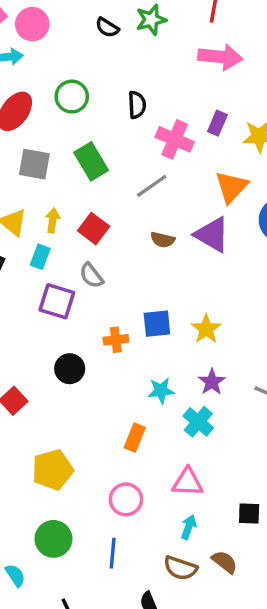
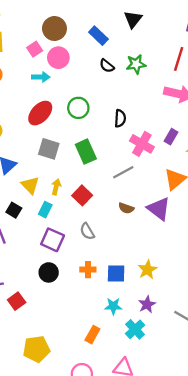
gray semicircle: (91, 276) -> (87, 231), moved
blue square: (157, 324) -> (116, 274), moved
black circle: (70, 369) -> (49, 272), moved

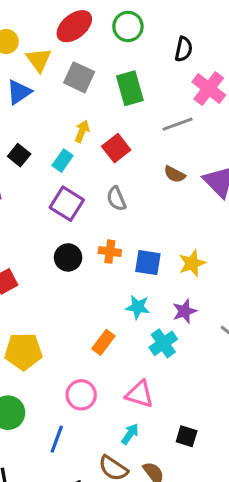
yellow triangle: (30, 185) -> (39, 60), moved
black circle: (49, 272) -> (68, 257), moved

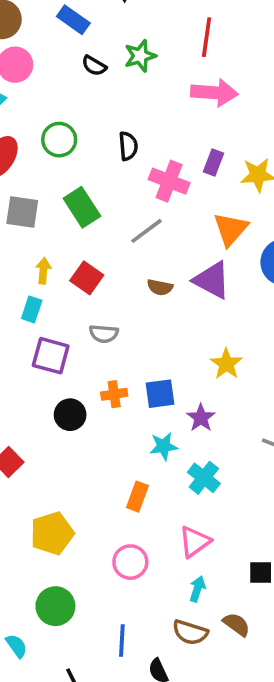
gray semicircle: (116, 199) -> (104, 334), turned -45
yellow star: (192, 263) -> (226, 364), moved
purple star: (185, 311) -> (201, 418), moved
pink triangle: (140, 394) -> (195, 542), turned -36
blue line: (57, 439) -> (122, 641), moved

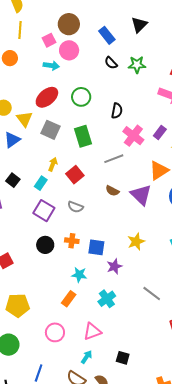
cyan star: (164, 446) -> (79, 275), moved

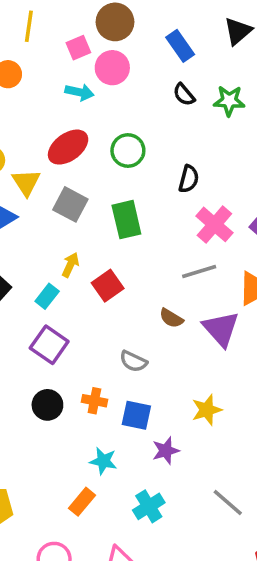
gray line: (114, 159) -> (199, 272), moved
gray semicircle: (75, 207) -> (133, 361), moved

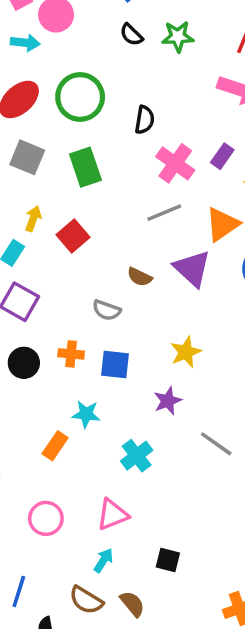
green circle: (128, 150) -> (80, 97), size x1.4
brown semicircle: (171, 318) -> (140, 277), moved
purple star: (166, 451) -> (168, 401), moved
orange rectangle: (82, 502) -> (55, 446), moved

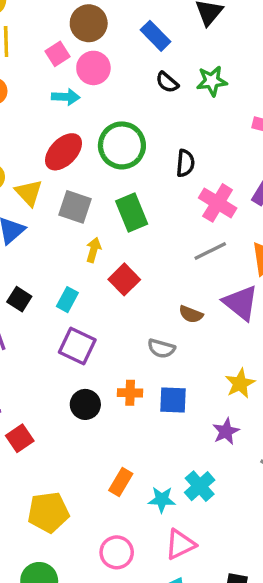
yellow arrow: (33, 219) -> (94, 250), moved
cyan star: (86, 414) -> (162, 500), moved

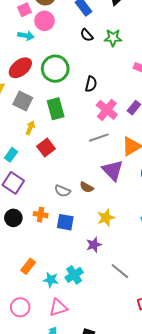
brown semicircle: (191, 314) -> (87, 187), moved

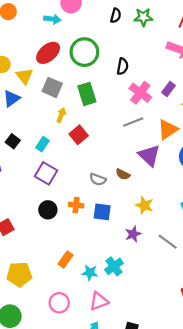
black semicircle: (87, 35) -> (116, 16), turned -120
yellow star: (106, 218) -> (144, 205), turned -30
gray line: (120, 271) -> (168, 242), moved

